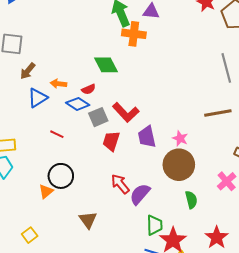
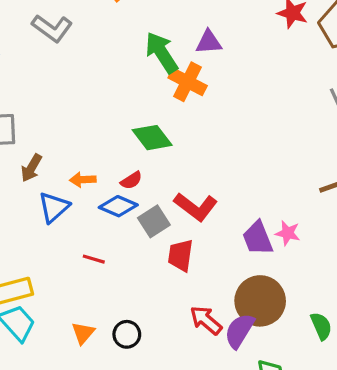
orange cross: (134, 34) -> (188, 82), turned 30
purple trapezoid: (147, 137) -> (258, 238), moved
brown circle: (179, 165) -> (260, 301), moved
black circle: (61, 176) -> (127, 334), moved, size x0.7
orange triangle: (46, 191) -> (83, 333), moved

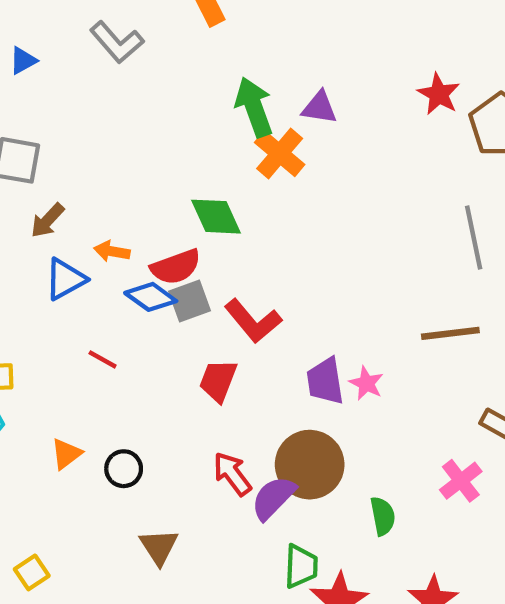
red semicircle: (131, 180) -> (176, 267), size x1.6
gray square: (154, 221) -> (190, 301), moved

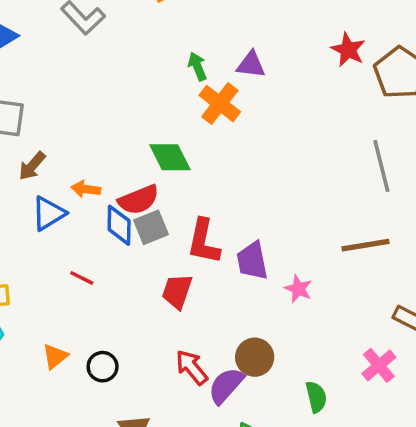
green arrow: (254, 107) -> (197, 66), size x0.6
blue diamond: (151, 297) -> (119, 225), turned 57
red L-shape: (253, 321) -> (204, 241), turned 54
purple trapezoid: (325, 381) -> (252, 261), moved
brown circle: (310, 465) -> (255, 357), size x0.7

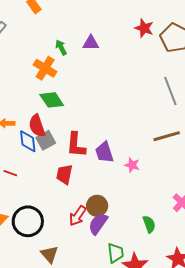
orange cross: (220, 104) -> (45, 68), moved
red semicircle: (139, 200) -> (37, 126), turned 100
brown circle: (255, 357) -> (97, 206), moved
black circle: (103, 367) -> (28, 221), size x1.8
red arrow: (192, 367) -> (78, 216), turned -100

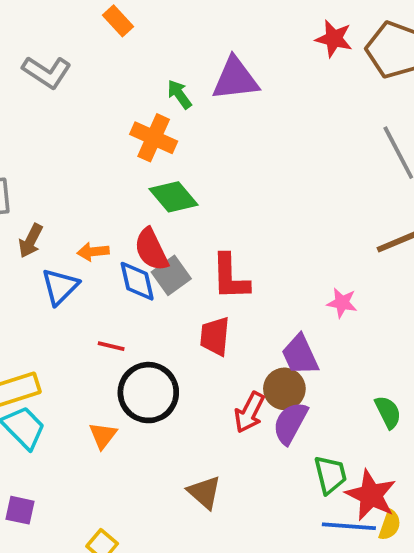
purple triangle: (91, 43) -> (235, 79), size x1.5
purple trapezoid: (104, 152) -> (300, 355), moved
black circle: (28, 221) -> (148, 393), moved

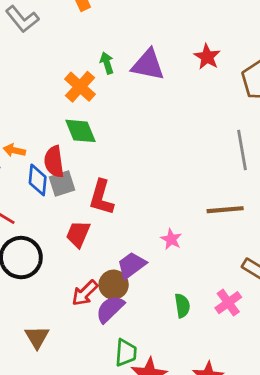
red star: (334, 39) -> (207, 57), moved
purple trapezoid: (300, 355) -> (132, 265), turned 60
green semicircle: (388, 412) -> (182, 306), moved

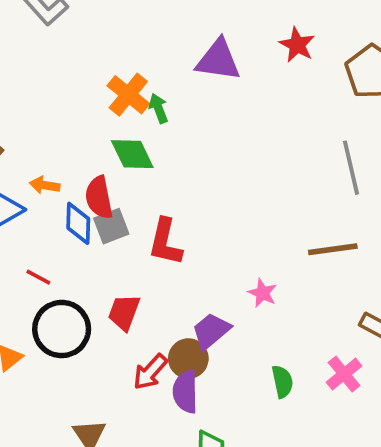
green arrow: (107, 63) -> (159, 108), moved
red trapezoid: (78, 234) -> (124, 312), moved
purple semicircle: (110, 309) -> (185, 392), turned -44

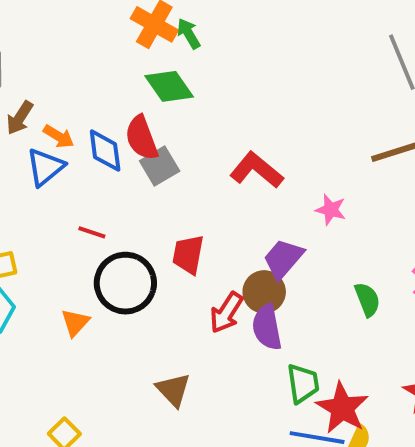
orange arrow: (45, 185) -> (59, 136), moved, turned -148
blue diamond: (78, 223) -> (105, 151), moved
red L-shape: (165, 242) -> (257, 170), moved, turned 126

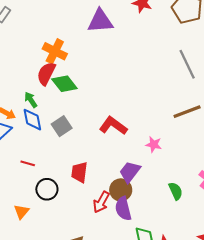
green arrow: (189, 34) -> (31, 100), moved
red semicircle: (142, 138) -> (46, 74), moved, turned 50
black circle: (125, 283) -> (47, 189), size x0.7

